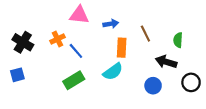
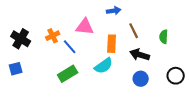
pink triangle: (79, 15) -> (85, 27), moved
blue arrow: (111, 24) -> (114, 11), moved
black arrow: (166, 62) -> (140, 55), moved

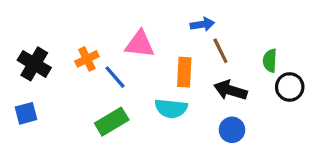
blue arrow: (114, 11) -> (202, 24), moved
cyan semicircle: (104, 66) -> (171, 108), turned 42
black circle: (176, 76) -> (290, 87), moved

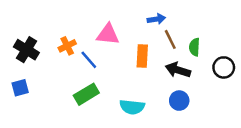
green semicircle: (270, 61) -> (194, 47), moved
cyan semicircle: (171, 108) -> (132, 107), moved

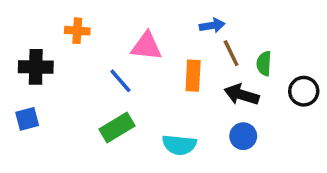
orange cross: (67, 46) -> (77, 31), moved, turned 30
black cross: (26, 50) -> (36, 67), turned -30

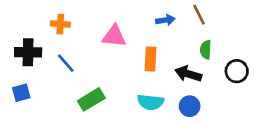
brown line: (231, 53) -> (199, 15), moved
blue line: (120, 81) -> (66, 63), moved
cyan semicircle: (179, 145) -> (151, 102), moved

